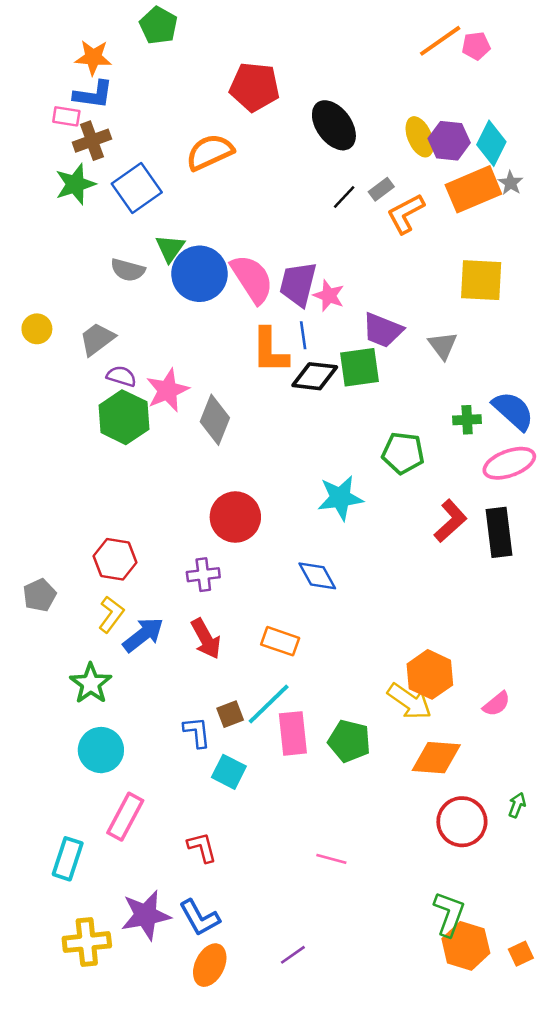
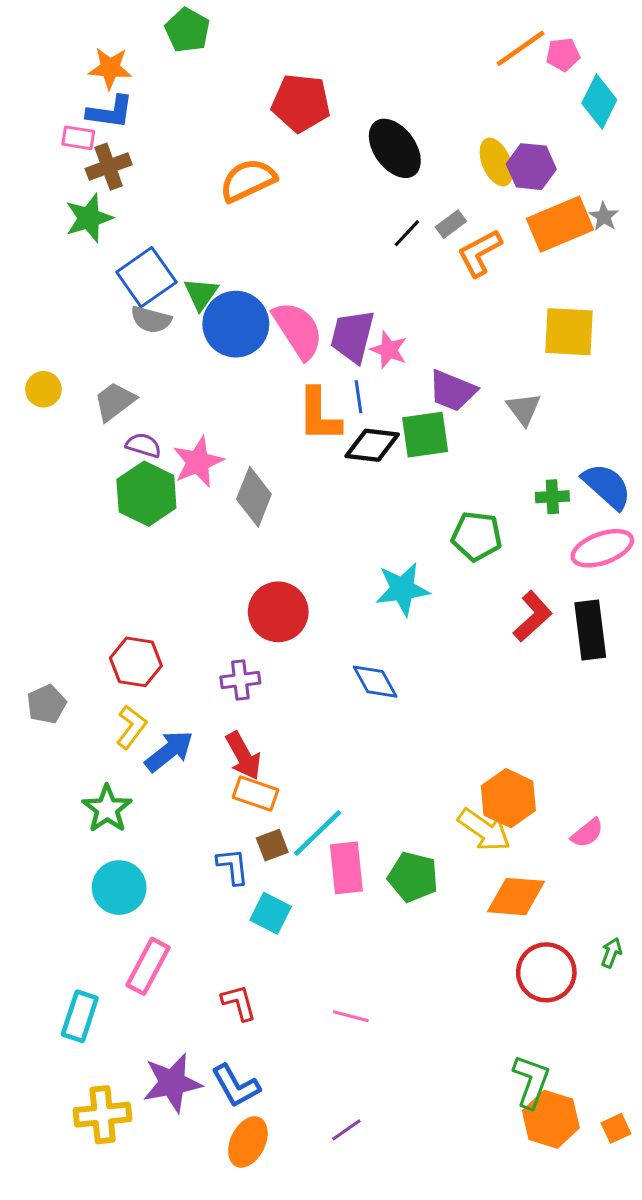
cyan diamond: (491, 143) -> (599, 101), moved
blue square: (137, 188) -> (146, 277), moved
orange rectangle: (280, 641) -> (255, 794), moved
pink line: (331, 859) -> (351, 1016), moved

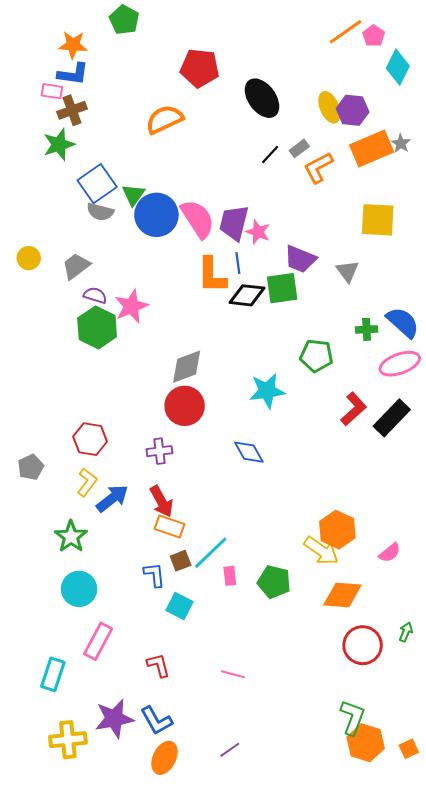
pink pentagon: (563, 54) -> (374, 36), turned -30
gray diamond: (254, 497) -> (187, 367), moved, turned 48
black rectangle: (590, 630) -> (392, 418), turned 51
pink rectangle: (346, 868) -> (230, 576), size x0.6

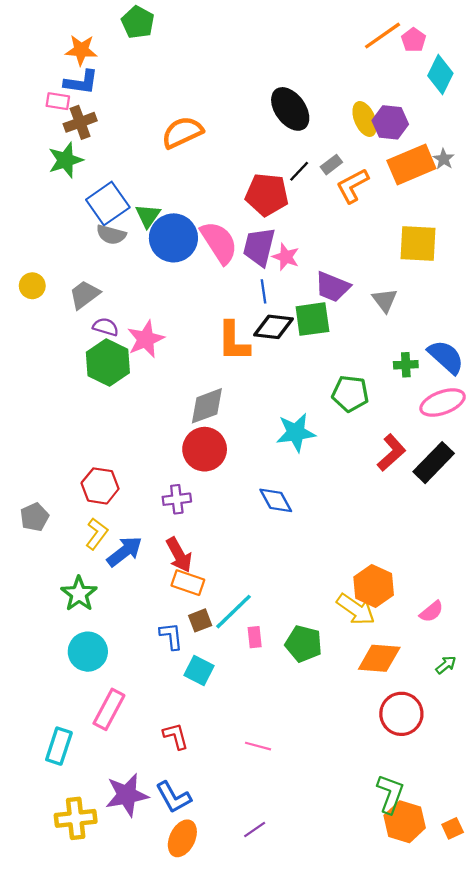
red pentagon: (200, 68) -> (267, 195), moved
orange L-shape: (212, 275) -> (233, 341), moved
green arrow: (406, 632) -> (446, 665), moved, turned 30

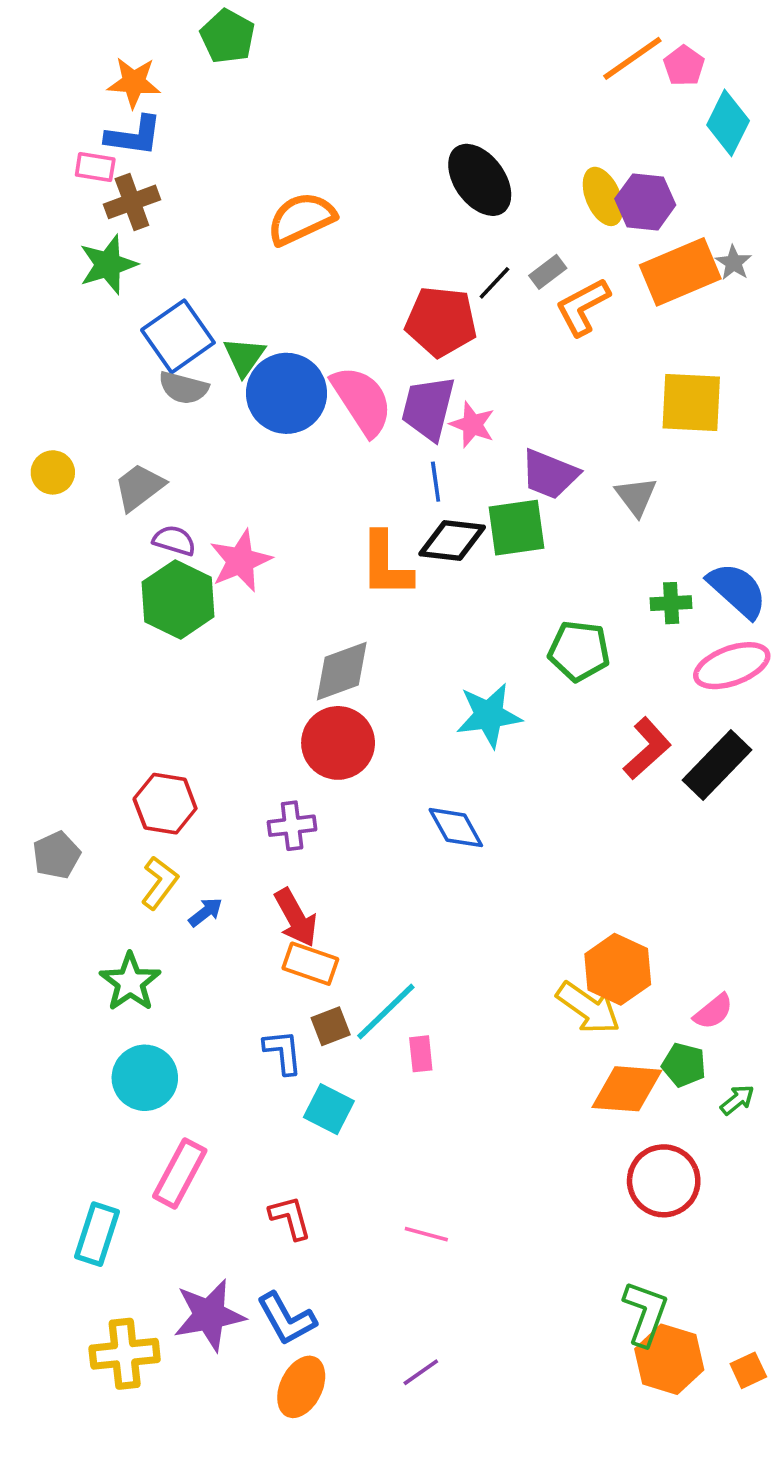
blue arrow: (125, 552) -> (206, 912), size x0.6
green pentagon: (304, 644) -> (684, 1065), moved, size x0.7

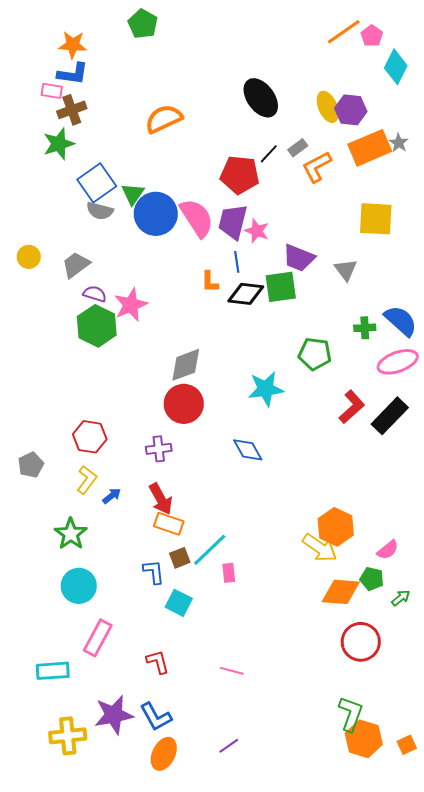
green pentagon: (228, 36) -> (143, 24), moved
orange L-shape: (386, 564) -> (210, 282), moved, size x0.6
cyan rectangle: (97, 1234) -> (53, 671), turned 68

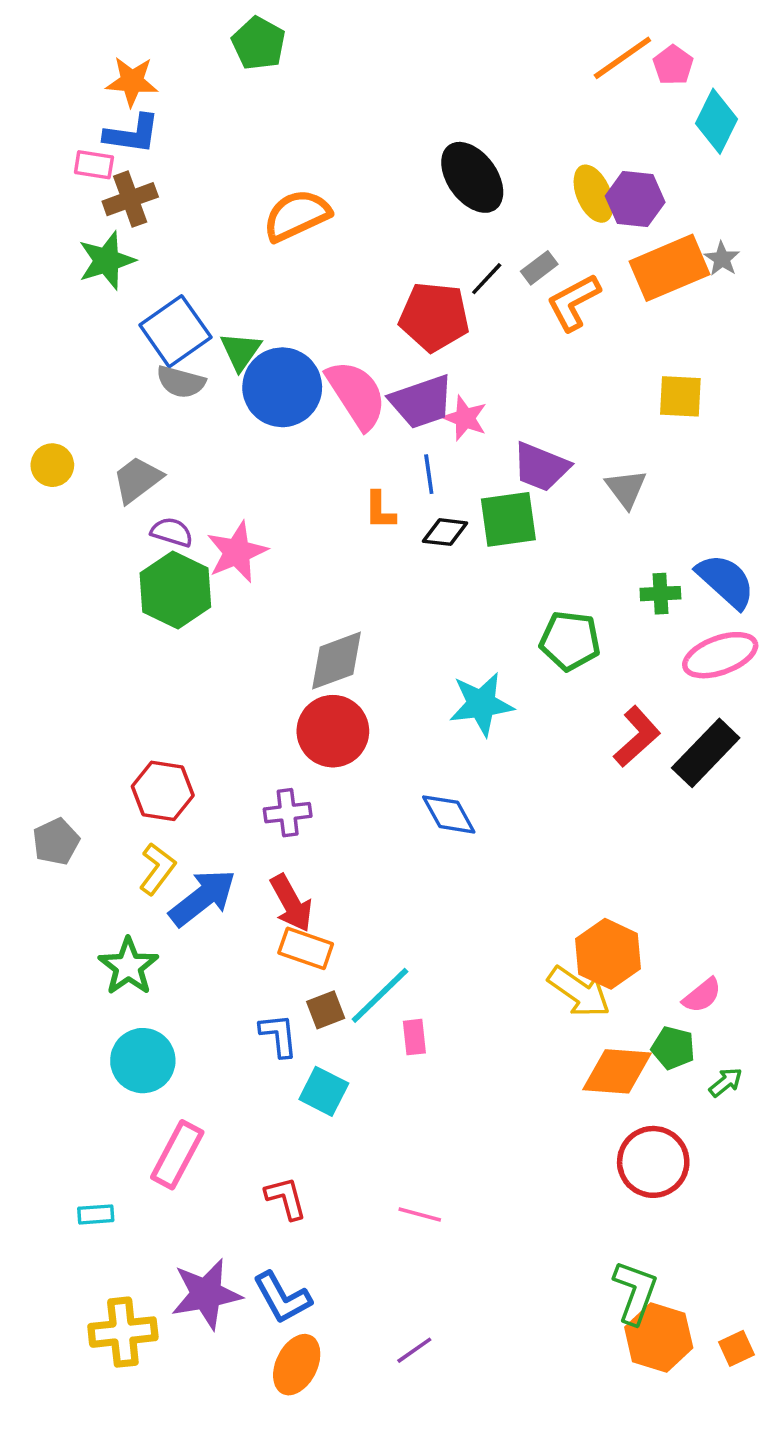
yellow square: (376, 219) -> (680, 396), size x0.7
purple trapezoid: (233, 222) -> (422, 402), turned -123
black diamond: (246, 294) -> (445, 532), size x0.7
blue arrow: (112, 496) -> (203, 898), size x2.0
cyan rectangle: (53, 671) -> (96, 1214), size x0.6

